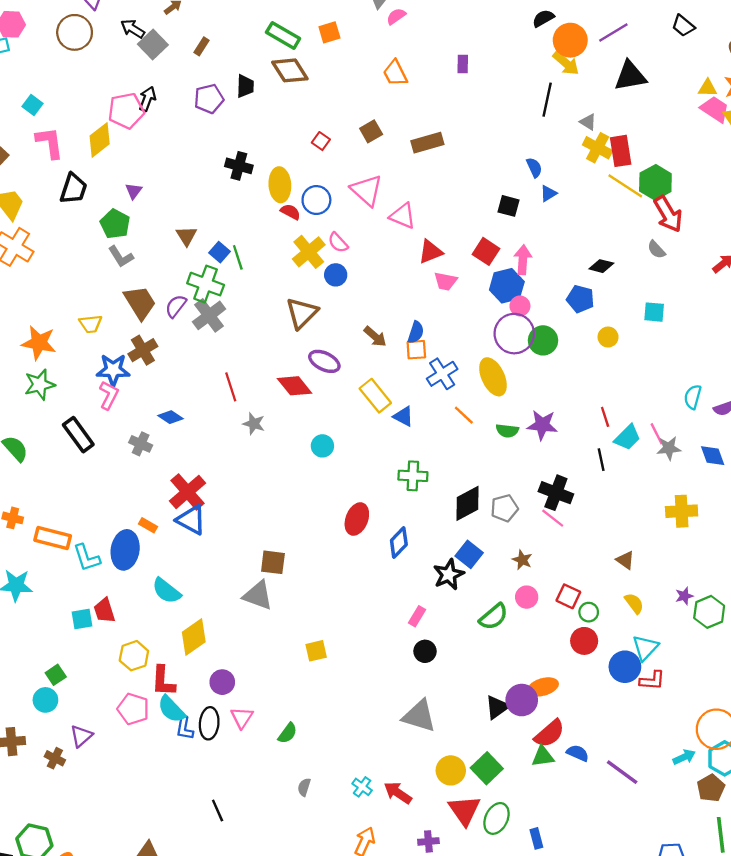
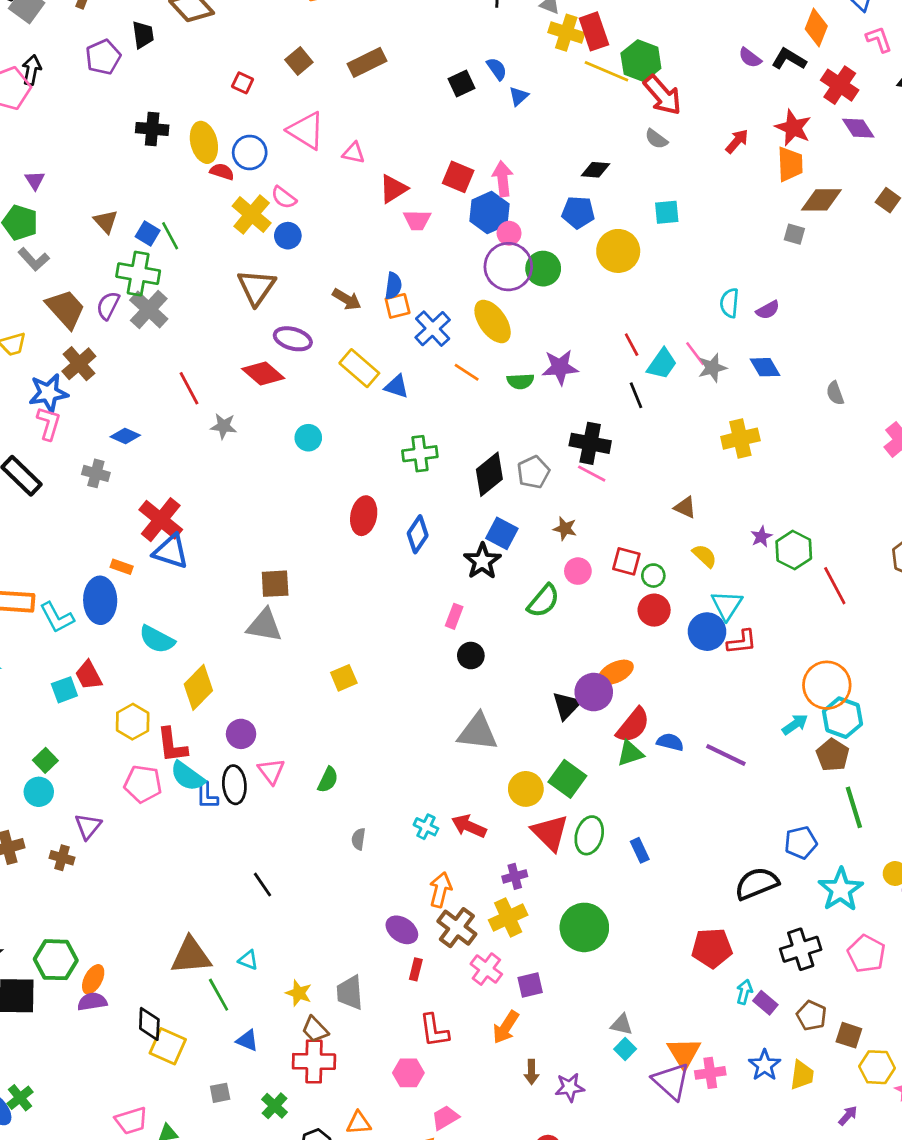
black square: (509, 206) -> (461, 84), moved, turned -30
pink triangle: (403, 216) -> (354, 153), size x0.7
yellow circle: (608, 337) -> (618, 251), size x1.8

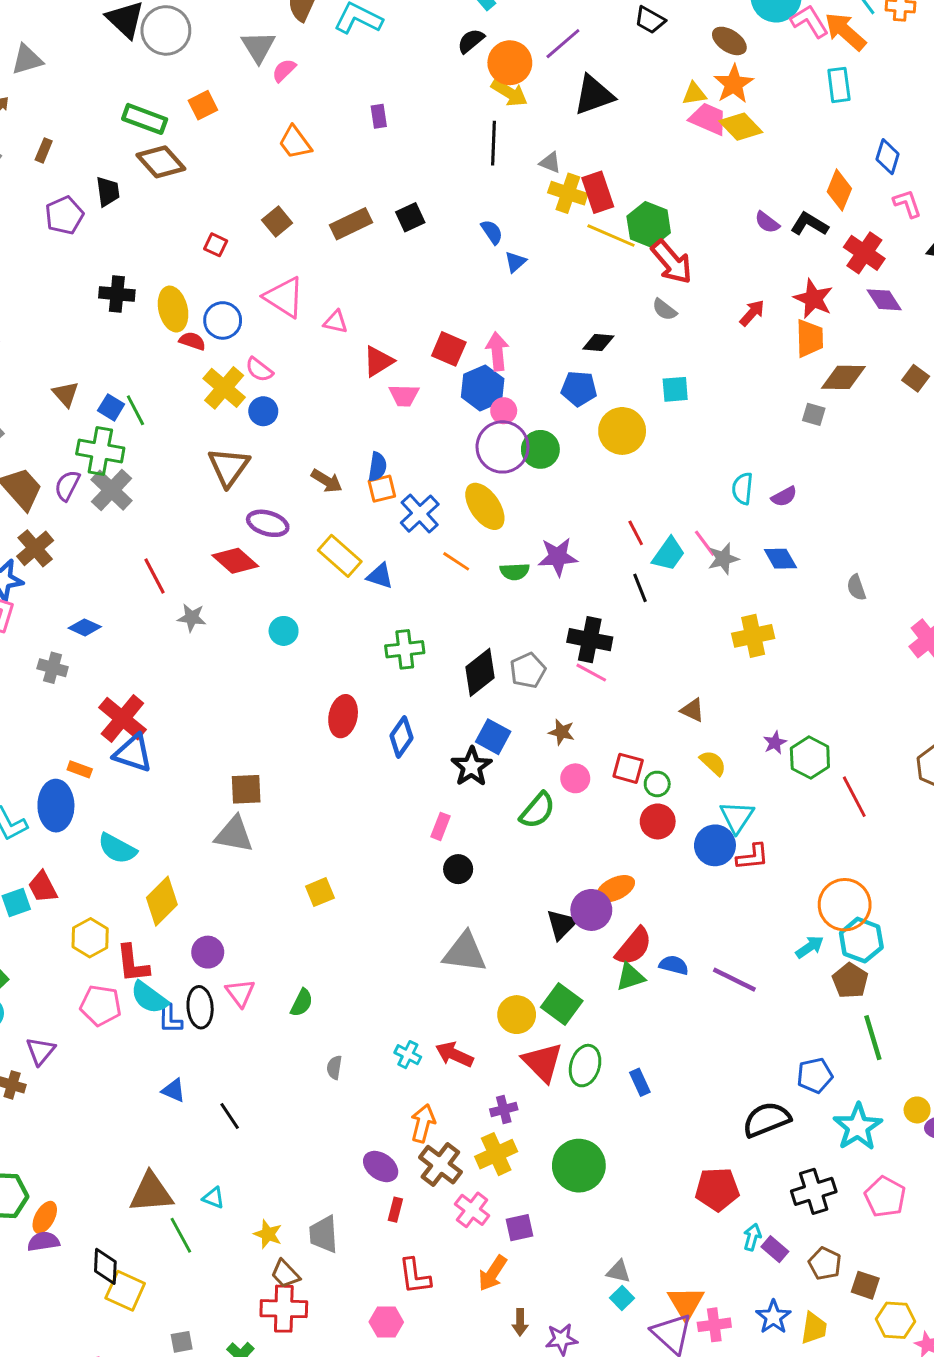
black square: (461, 84) -> (410, 217), moved
blue triangle: (247, 1040) -> (174, 1090), moved

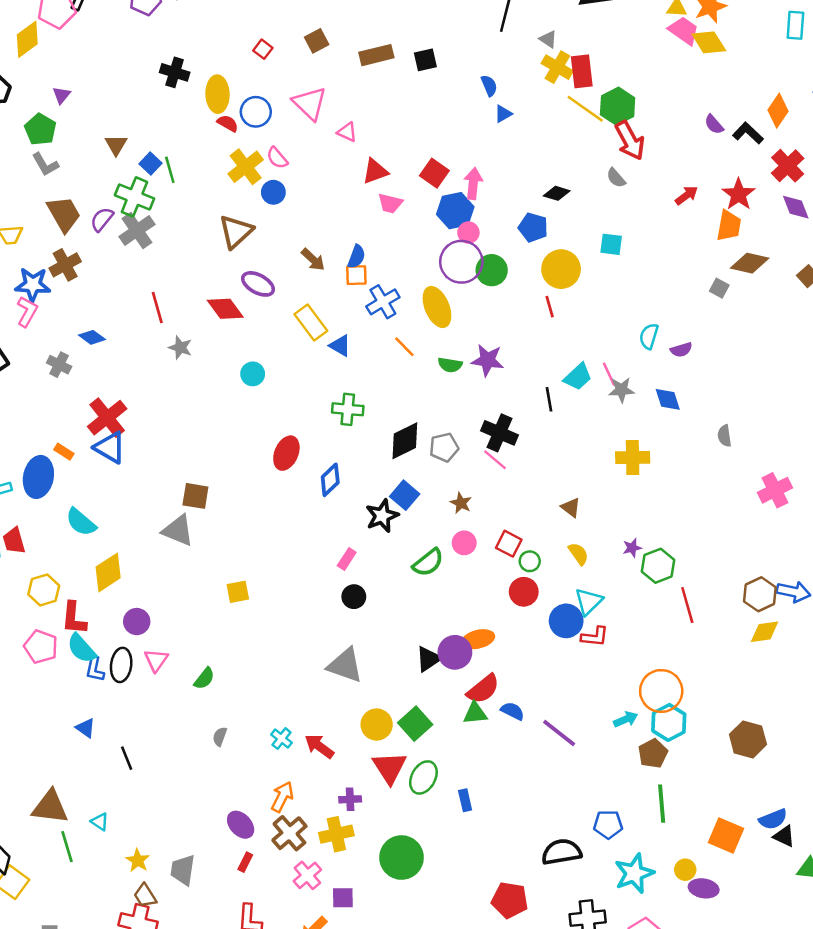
red line: (636, 533) -> (550, 307), moved

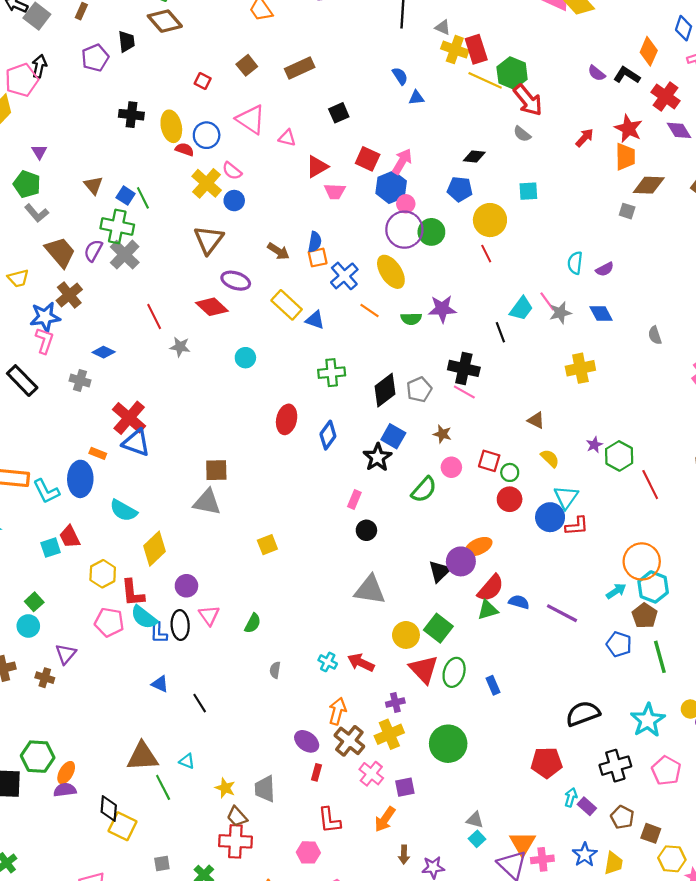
black square: (425, 60) -> (339, 113), moved
blue triangle: (503, 114) -> (416, 98), turned 35
pink arrow: (473, 183) -> (402, 161), turned 35
blue pentagon: (608, 824) -> (619, 644), moved, turned 30

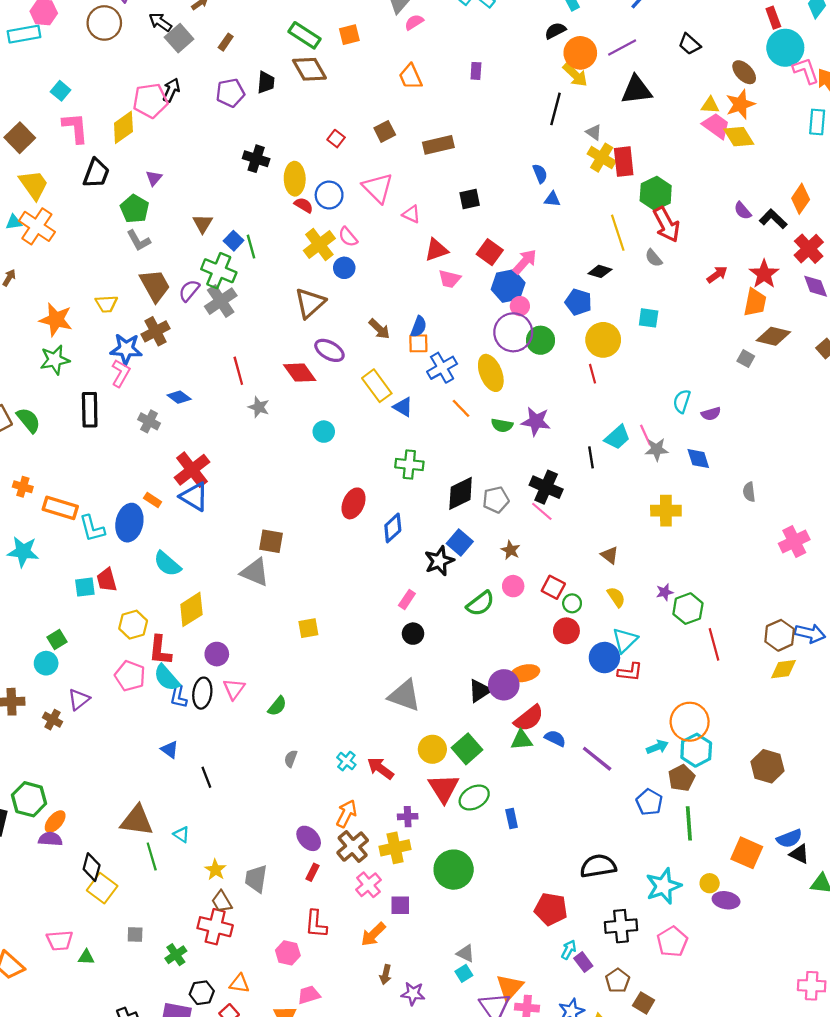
yellow line: (485, 80) -> (618, 233), moved, turned 36
black rectangle: (22, 381) -> (90, 410), turned 32
green ellipse: (454, 672) -> (474, 798), turned 32

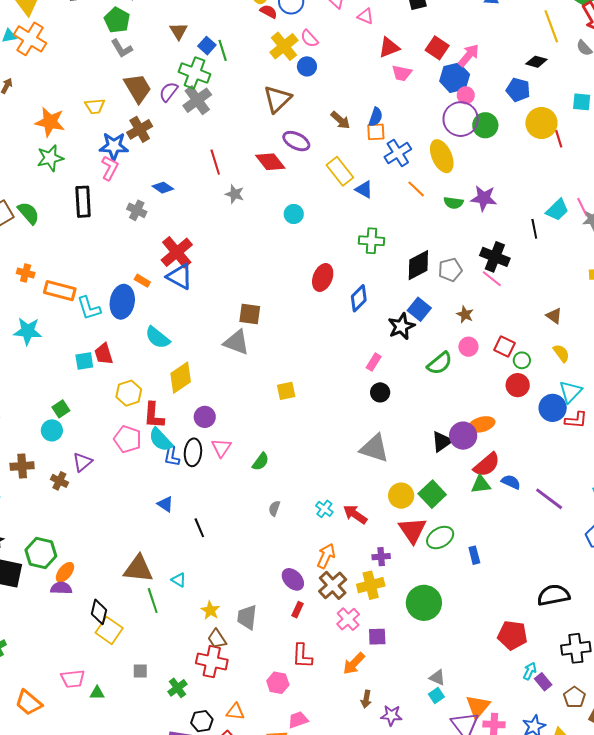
red line: (592, 374) -> (559, 139), moved

